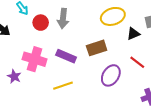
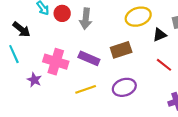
red circle: (41, 23) -> (62, 13), moved
purple ellipse: (111, 75) -> (124, 87), moved, turned 40

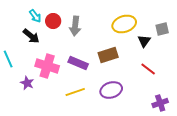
black arrow: (21, 29) -> (31, 36), moved
black triangle: (160, 35) -> (144, 41), turned -32

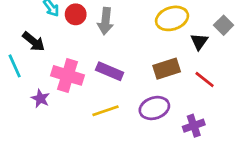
gray square: (162, 29) -> (224, 25), turned -32
black arrow: (31, 36) -> (34, 41), moved
brown rectangle: (108, 55) -> (167, 69), moved
purple cross: (160, 103) -> (194, 126), moved

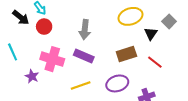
red circle: (76, 14) -> (44, 27), moved
gray arrow: (106, 21) -> (85, 30), moved
black arrow: (34, 41) -> (21, 17), moved

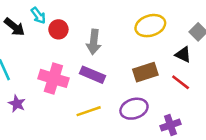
red circle: (44, 27) -> (58, 29), moved
black triangle: (151, 34) -> (183, 55), moved, turned -40
purple star: (32, 76) -> (17, 104), moved

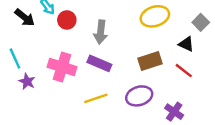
purple star: (17, 104) -> (27, 81), moved
purple cross: (170, 125) -> (174, 112), turned -36

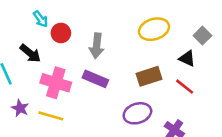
black arrow: (25, 18) -> (30, 53), moved
purple star: (27, 81) -> (20, 108), moved
yellow line: (96, 98) -> (51, 116), moved, turned 35

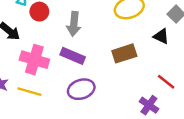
red line: (185, 87) -> (166, 82), moved
purple ellipse: (137, 113) -> (81, 89), moved

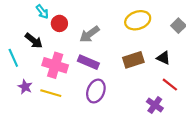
gray arrow: (74, 24) -> (89, 34), turned 48
black triangle: (161, 36) -> (163, 58), moved
purple ellipse: (81, 89) -> (96, 91), turned -50

